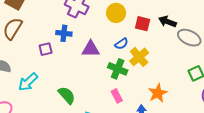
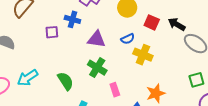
yellow cross: (139, 57) -> (143, 55), turned -36
green cross: (118, 69) -> (97, 68), moved
cyan arrow: (28, 82) -> (28, 78), moved

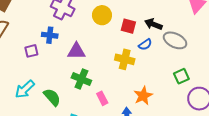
blue semicircle: (128, 39) -> (145, 45), moved
cyan arrow: (28, 78) -> (25, 89), moved

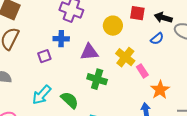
yellow circle: (102, 15) -> (113, 26), moved
red square: (128, 26) -> (137, 13), moved
yellow cross: (125, 59) -> (125, 57), moved, turned 30
pink rectangle: (102, 98) -> (142, 71), moved

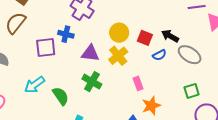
red square: (137, 13) -> (145, 38), moved
purple square: (44, 56) -> (46, 48), size x1.5
yellow cross: (125, 57) -> (118, 56), moved

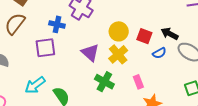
blue cross: (66, 34) -> (57, 24), moved
purple triangle: (90, 53) -> (90, 53), turned 36
green cross: (92, 82) -> (104, 82), moved

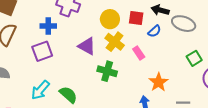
pink rectangle: (138, 82) -> (139, 53), moved

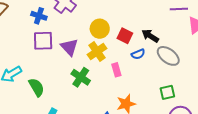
purple square: (42, 51) -> (43, 41), moved

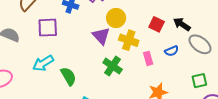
yellow circle: (100, 29) -> (116, 18), moved
purple square: (43, 41) -> (48, 28), moved
yellow cross: (97, 52) -> (129, 40), turned -36
blue semicircle: (138, 54) -> (172, 51), moved

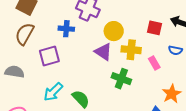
blue semicircle: (172, 51) -> (175, 50), turned 48

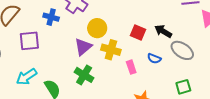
purple triangle: (103, 52) -> (83, 47), turned 36
green cross: (121, 79) -> (84, 75), moved

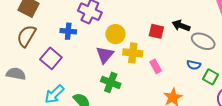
purple square: (29, 41) -> (51, 58), turned -35
blue semicircle: (154, 58) -> (194, 65), moved
green square: (183, 87) -> (211, 77), turned -35

